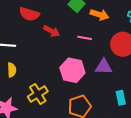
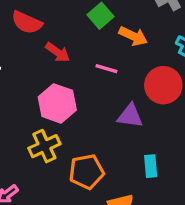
pink hexagon: (72, 70) -> (57, 103), moved
yellow cross: (38, 94) -> (44, 146), moved

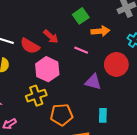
red semicircle: (27, 22) -> (30, 46), moved
orange arrow: (133, 36) -> (100, 31), turned -36

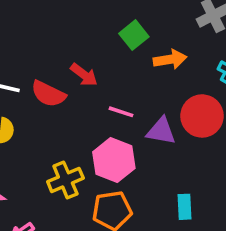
pink line: (81, 50) -> (121, 112), moved
pink hexagon: (47, 69) -> (114, 160), moved
purple triangle: (93, 82) -> (161, 131), moved

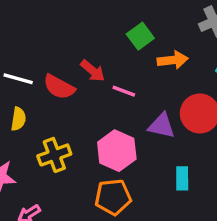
pink line: (121, 112) -> (124, 91), moved
yellow cross: (65, 180) -> (54, 155), moved
cyan rectangle: (184, 207) -> (182, 178), moved

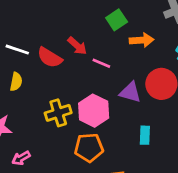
yellow cross: (54, 155) -> (58, 113), moved

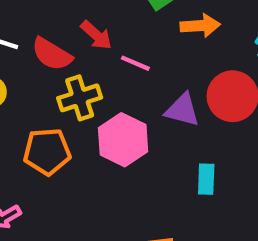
yellow cross: (58, 113) -> (80, 98), moved
orange pentagon: (89, 148) -> (47, 152), moved

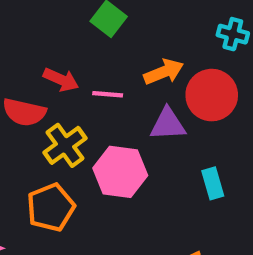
orange arrow: (200, 26) -> (164, 72), moved

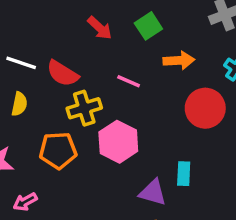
orange arrow: (164, 72) -> (179, 60), moved
red arrow: (61, 80) -> (100, 28), moved
purple triangle: (168, 124) -> (153, 192), moved

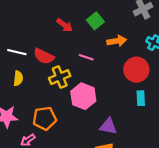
orange pentagon: (58, 150) -> (45, 118), moved
cyan rectangle: (184, 174) -> (141, 98), moved

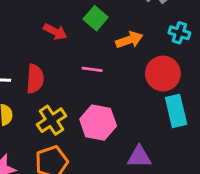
red semicircle: (44, 56) -> (35, 79), turned -102
yellow cross: (60, 77) -> (51, 120), moved
cyan rectangle: (141, 98) -> (176, 111), size x1.5

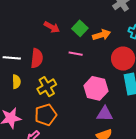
green square: (96, 18) -> (80, 28), moved
pink hexagon: (98, 123) -> (96, 88), moved

